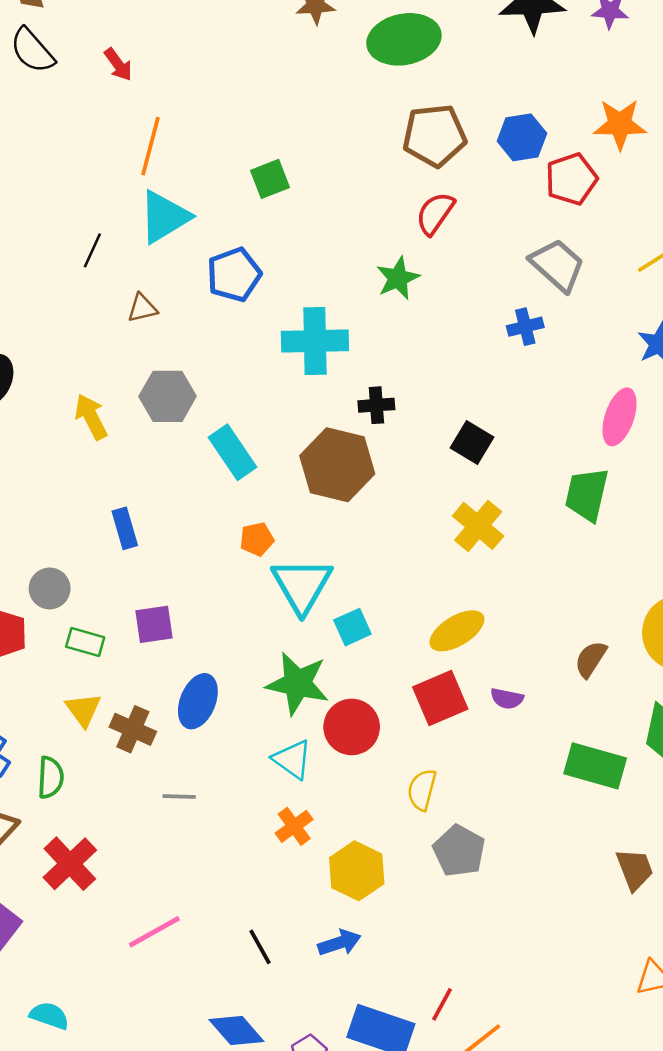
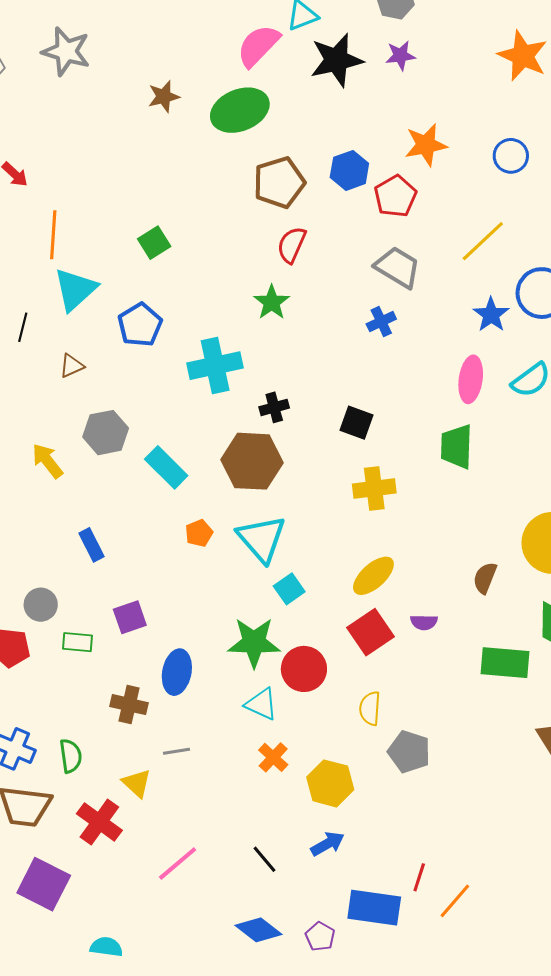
yellow cross: (478, 526) -> (374, 488), turned -36
cyan triangle: (302, 585) -> (262, 539), moved
yellow triangle: (83, 710) -> (137, 783), moved

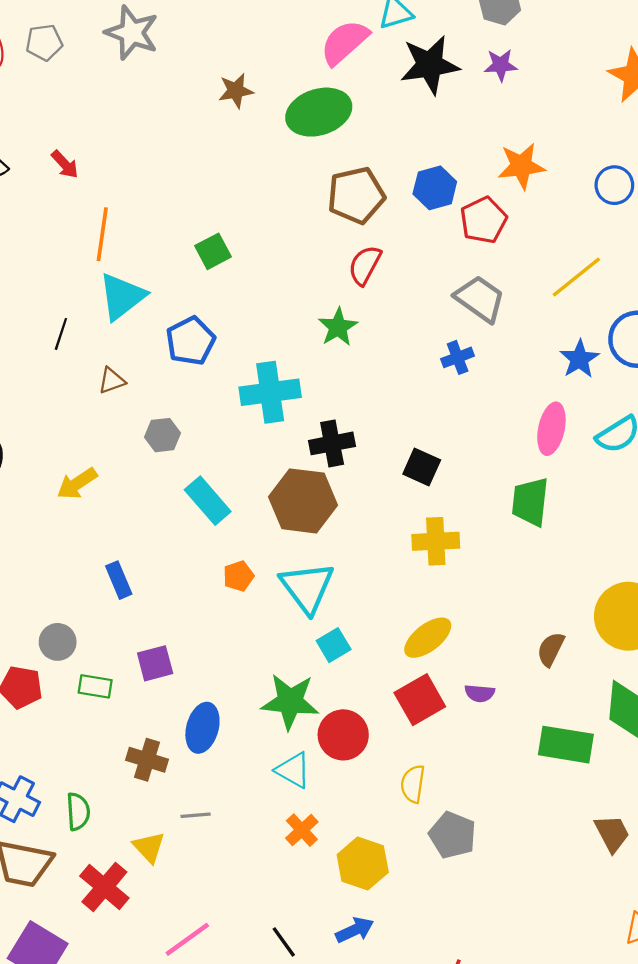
black cross: (274, 407) -> (332, 443), size x1.4
gray hexagon: (106, 433) -> (162, 435), moved, size x0.7
yellow arrow: (47, 461) -> (77, 484), turned -90

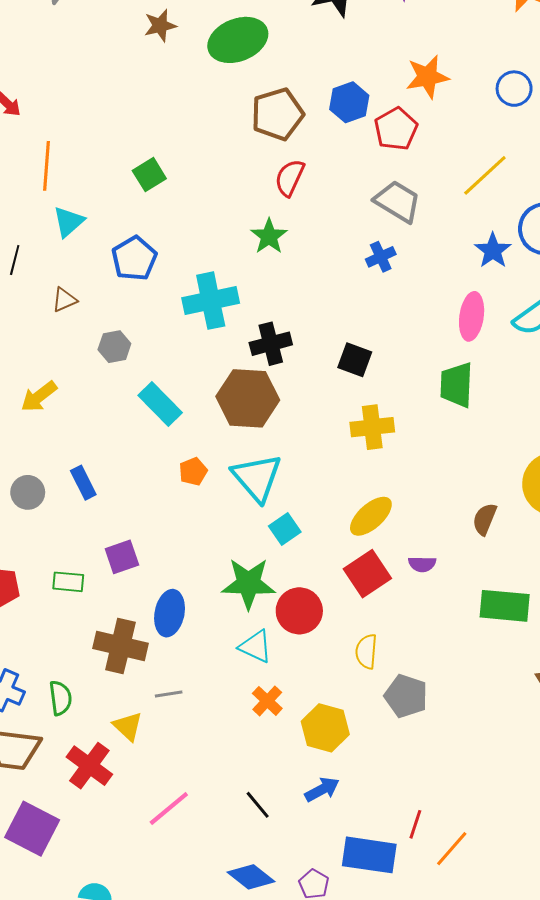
cyan triangle: (122, 296) -> (69, 222), size x0.7
gray circle: (58, 642) -> (28, 492), moved
brown cross: (147, 760) -> (120, 646), size x1.4

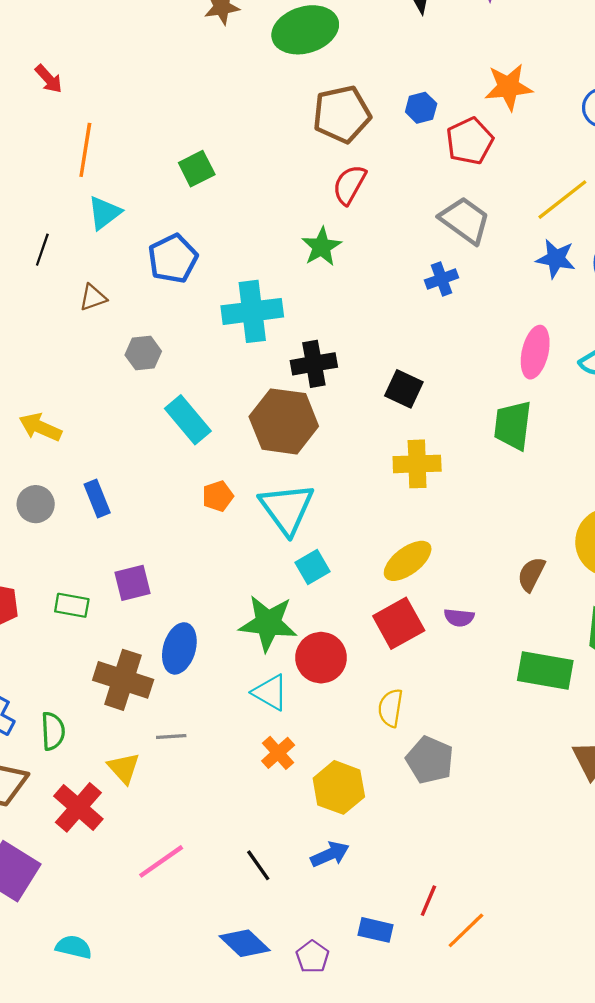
blue hexagon: (349, 102) -> (421, 108), size x0.7
blue star: (493, 251) -> (556, 259), moved, turned -30
yellow arrow: (39, 397) -> (40, 427), moved, turned 57
blue rectangle: (369, 855) -> (375, 930), size x0.6

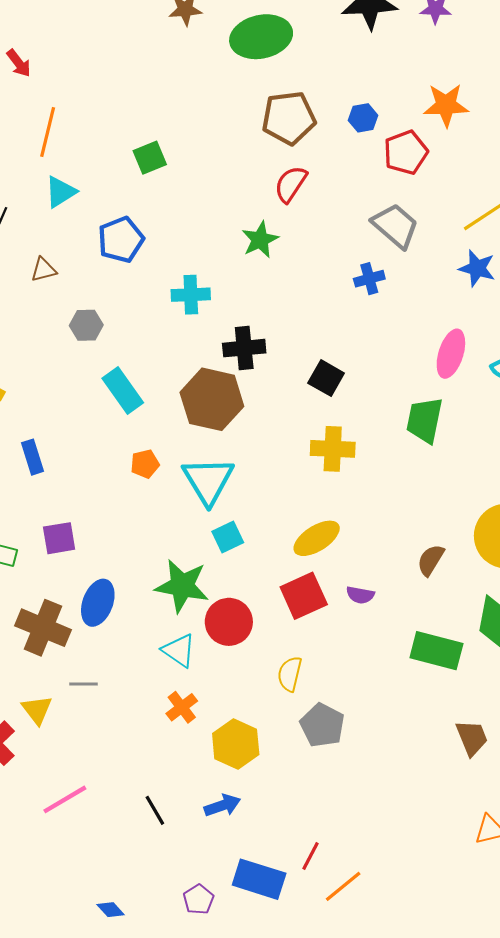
cyan cross: (252, 311) -> (191, 295), size x0.7
blue rectangle: (375, 930) -> (259, 879), size x1.6
blue diamond: (245, 943) -> (111, 910), moved, size x0.6

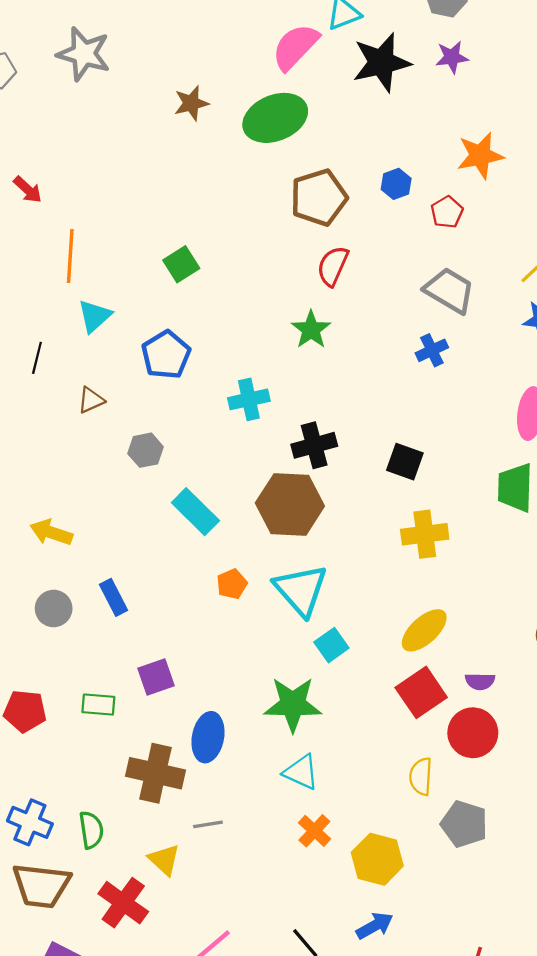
red pentagon: (406, 152) -> (447, 212), size x0.7
red circle: (229, 622) -> (473, 733), moved

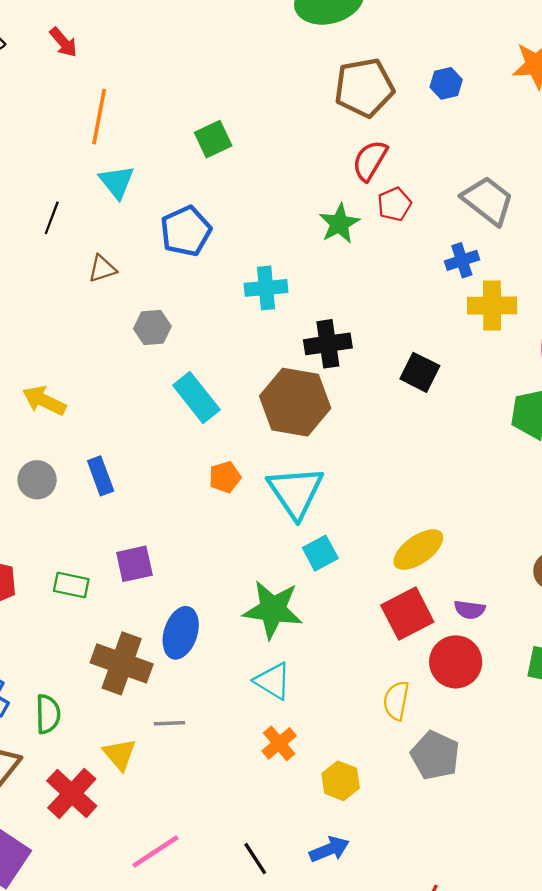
red pentagon: (447, 212) -> (394, 204), moved
cyan triangle: (95, 316) -> (117, 182), turned -33
yellow cross: (425, 534) -> (492, 305), moved
yellow hexagon: (377, 859) -> (341, 781), size x0.7

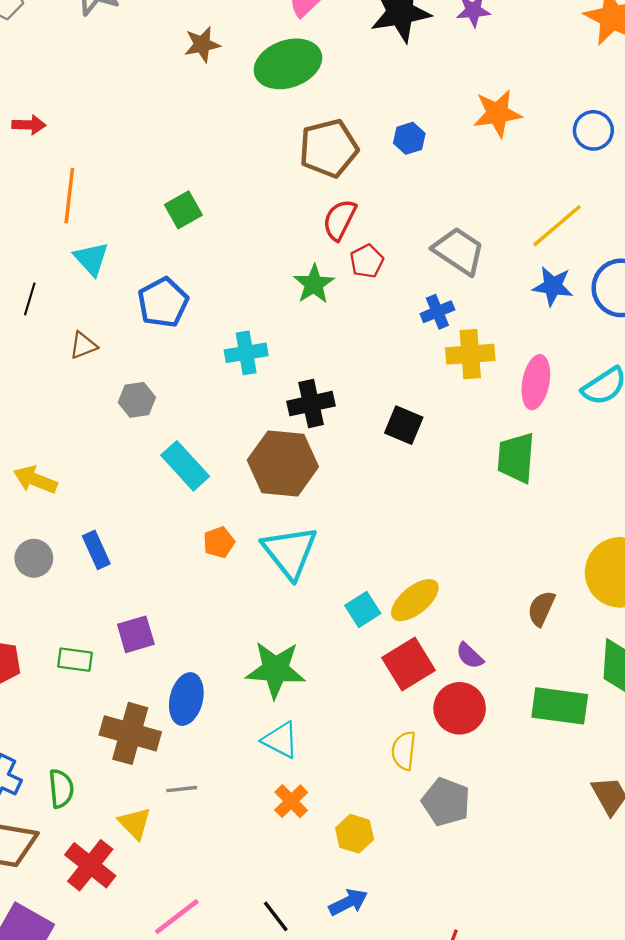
red arrow: (63, 42) -> (29, 125), turned -44
cyan square: (320, 553) -> (363, 609), moved
purple semicircle: (470, 610) -> (470, 656), turned 40

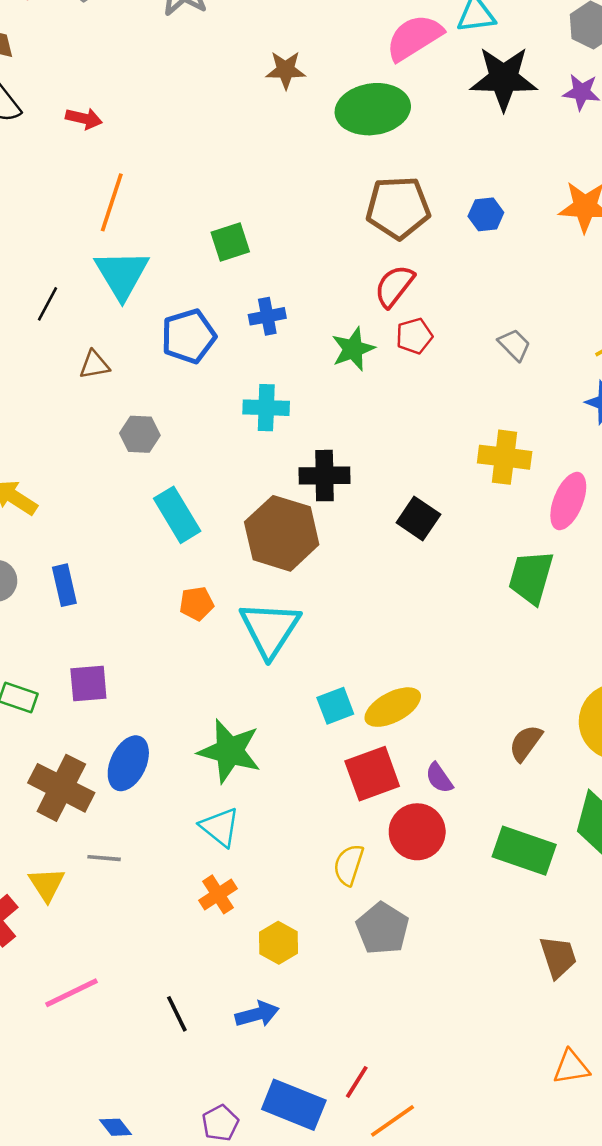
gray trapezoid: (459, 251) -> (514, 345), size x0.6
cyan triangle: (91, 259) -> (122, 274), size x1.4
blue cross: (437, 312) -> (267, 316), moved

